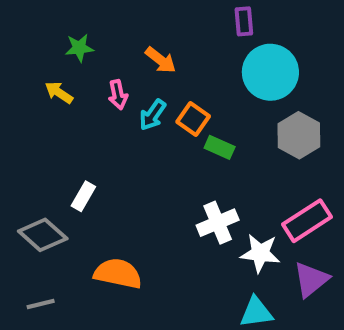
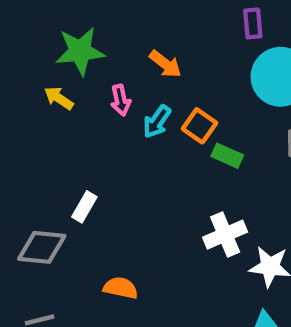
green star: (79, 48) -> (80, 51), size x1.6
gray diamond: (43, 235) -> (42, 247), turned -36
orange semicircle: (118, 274) -> (121, 288), size x0.7

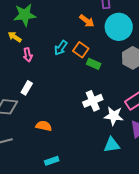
orange arrow: (165, 64) -> (87, 21), moved
pink arrow: (121, 100) -> (28, 55), moved

